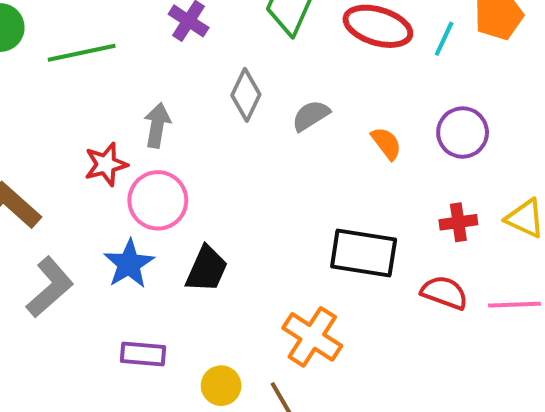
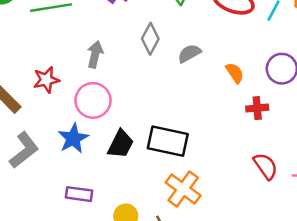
red star: (106, 164) -> (46, 80), moved
red cross: (458, 222) -> (257, 108), moved
black rectangle: (364, 253) -> (168, 141), moved
red semicircle: (444, 293) -> (266, 166), turned 32

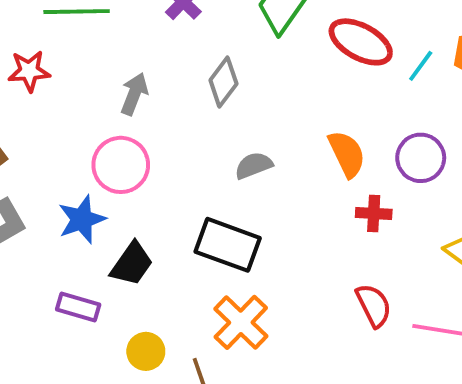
gray semicircle: (189, 53) -> (254, 165), moved
orange semicircle: (235, 73) -> (347, 154), size x1.4
red star: (46, 80) -> (29, 71), moved
black trapezoid: (121, 144) -> (132, 264), moved

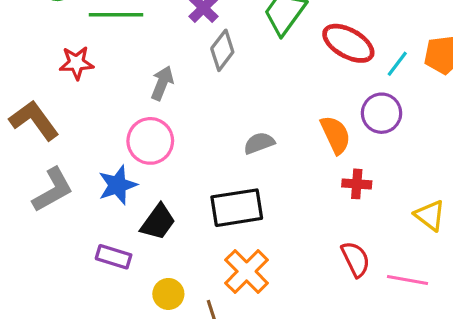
gray diamond: (223, 82) -> (222, 50), moved
purple circle: (421, 158) -> (382, 113), moved
black rectangle: (228, 245) -> (237, 208), turned -30

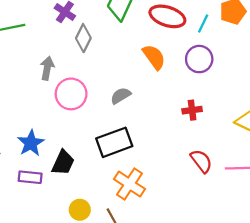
orange semicircle: (336, 135) -> (154, 57), moved
pink circle: (150, 141) -> (71, 94), moved
purple rectangle: (114, 257) -> (30, 177), moved

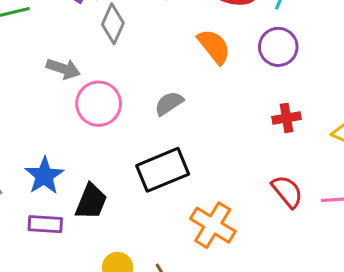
gray arrow: (47, 68) -> (63, 69), turned 100
red cross: (192, 110) -> (286, 118), moved
orange cross: (129, 184) -> (213, 225), moved

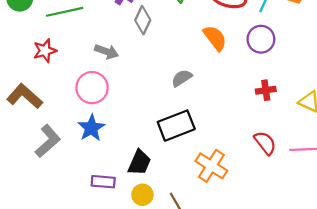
pink circle: (99, 104) -> (92, 88), moved
black trapezoid: (91, 202) -> (139, 163), moved
purple rectangle: (45, 224) -> (103, 182), moved

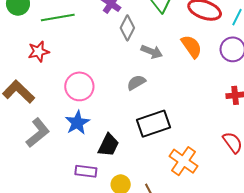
gray arrow: (107, 52) -> (152, 52), moved
gray semicircle: (182, 78) -> (136, 82), moved
black trapezoid: (139, 163) -> (109, 145), moved

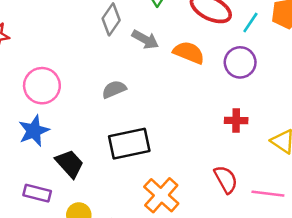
orange semicircle: (191, 47) -> (189, 53), turned -40
gray arrow: (152, 52) -> (145, 39), moved
black trapezoid: (109, 145) -> (70, 164), turned -75

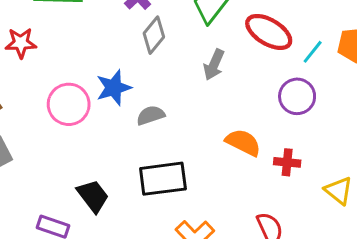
gray arrow: (145, 39) -> (214, 65), moved, turned 80
orange semicircle: (189, 53) -> (243, 142), moved
blue star: (34, 131) -> (114, 88), moved

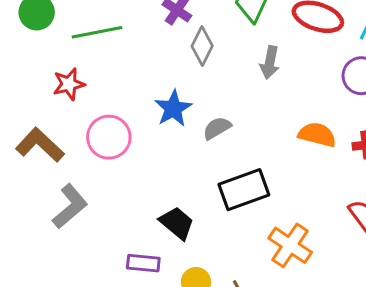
pink circle: (69, 104) -> (109, 137), moved

